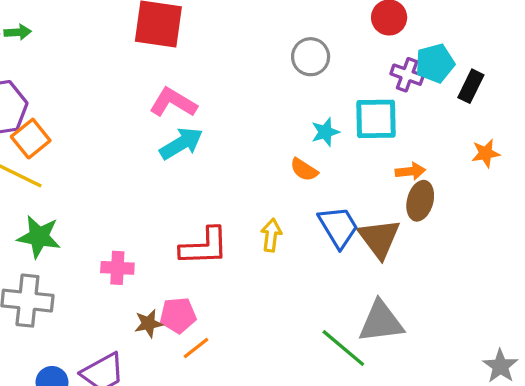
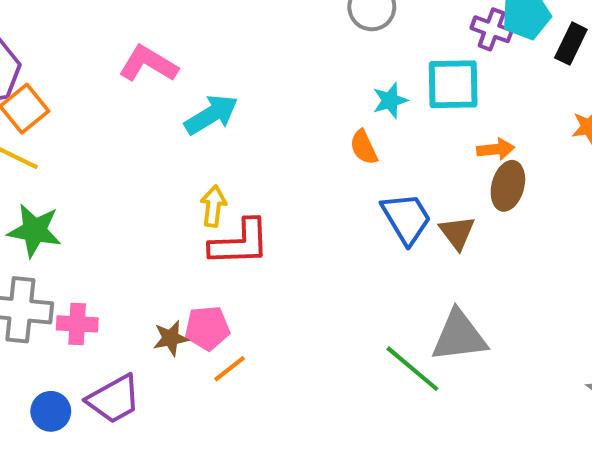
pink L-shape: (173, 103) -> (148, 64), moved
orange semicircle: (304, 170) -> (364, 147), turned 32
yellow arrow: (271, 235) -> (213, 206), moved
brown triangle: (379, 238) -> (457, 233), size x0.7
pink cross: (117, 268) -> (77, 324), moved

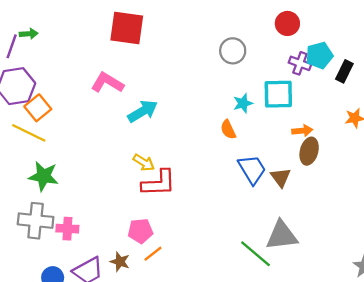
yellow arrow: (213, 206) -> (144, 163), turned 115
brown star: (171, 338) -> (120, 262), moved, turned 30

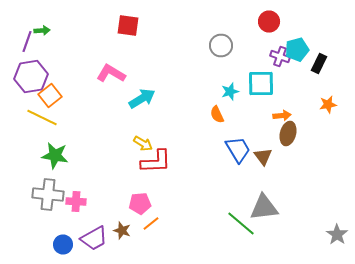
red square: (127, 28) -> (128, 26), size x0.7

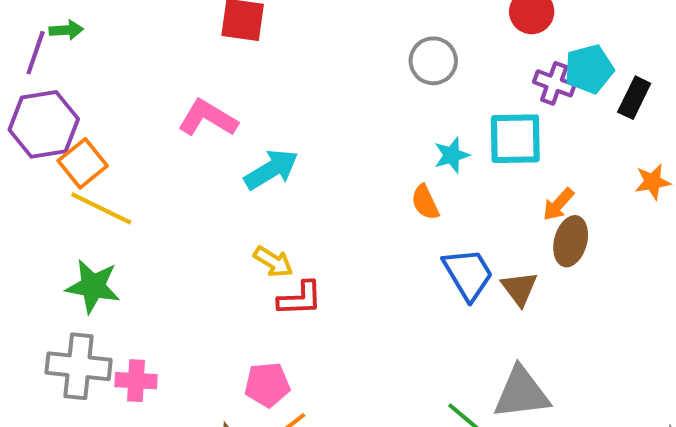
orange arrow: (282, 116) -> (558, 204), turned 138
yellow line: (42, 118) -> (101, 208), moved
red L-shape: (156, 162) -> (300, 299), size x0.7

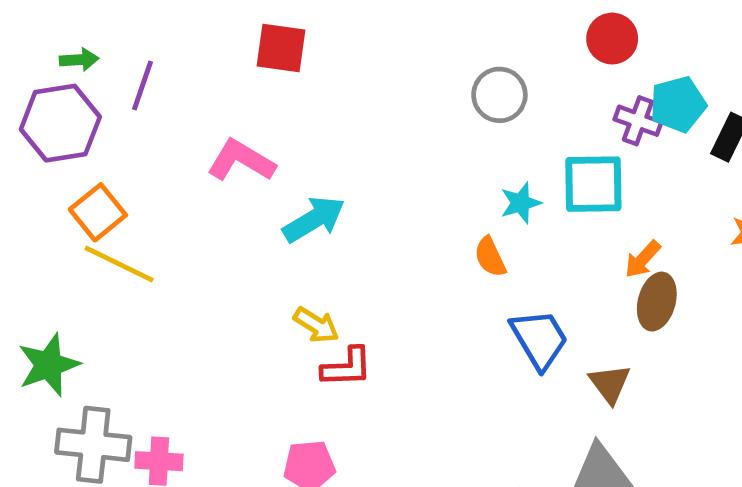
purple line: (36, 53) -> (143, 85), moved
purple hexagon: (44, 124) -> (60, 123), moved
green star: (93, 286) -> (49, 365), moved, turned -30
brown triangle: (519, 288) -> (610, 384), moved

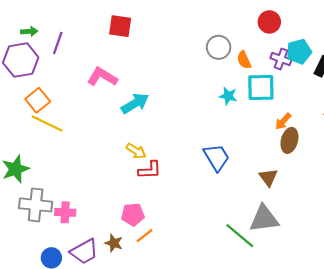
cyan star: (521, 203) -> (228, 96), turned 30
orange semicircle: (490, 257) -> (244, 60), moved
blue trapezoid: (539, 339) -> (216, 157), moved

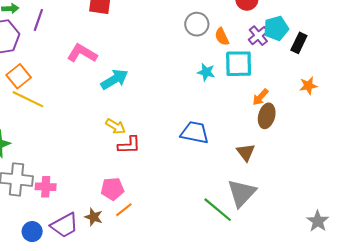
purple cross: (281, 59) -> (258, 36), turned 30
blue trapezoid: (216, 157) -> (195, 133), turned -48
gray triangle: (264, 219) -> (242, 193), turned -40

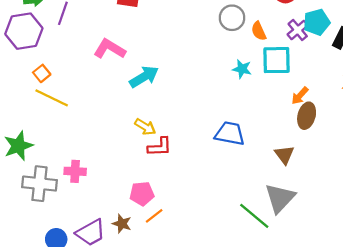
orange square: (19, 76) -> (42, 73), size x0.7
pink cross: (46, 187) -> (75, 171), moved

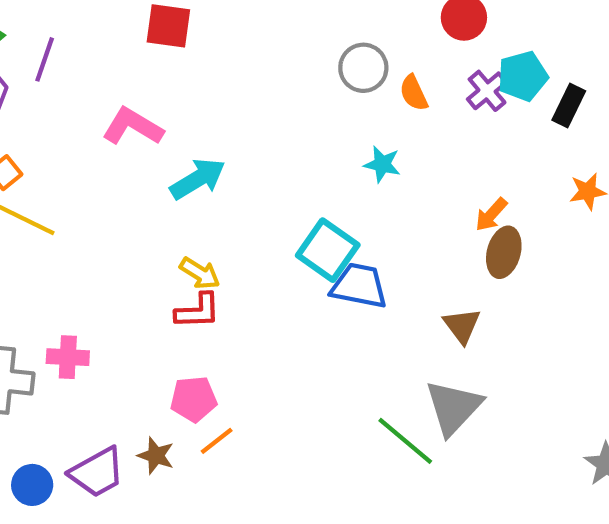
cyan square: (277, 60) -> (328, 250), moved, turned 36
red L-shape: (160, 147) -> (198, 311), moved

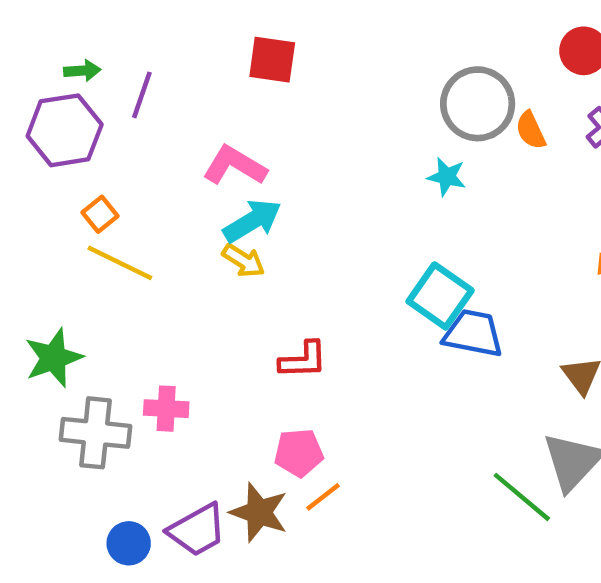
gray circle: (363, 68) -> (478, 104), size x1.4
cyan star: (382, 164) -> (447, 177), moved
cyan arrow: (198, 179) -> (252, 221), moved
yellow arrow: (200, 273) -> (243, 261), moved
brown star: (156, 456) -> (259, 512), size x1.5

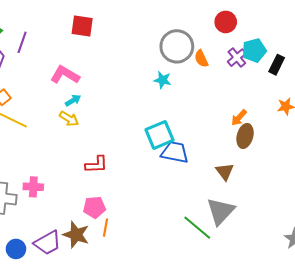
cyan arrow: (252, 221) -> (73, 100), size x0.6
cyan square: (440, 296) -> (160, 135), turned 32
orange line: (323, 497) -> (106, 228), turned -42

